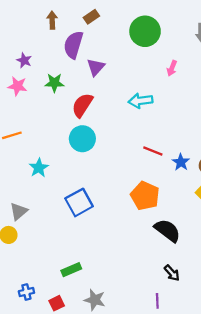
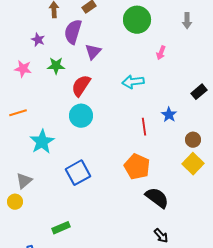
purple star: (24, 60) -> (38, 40), moved
red line: (153, 151) -> (144, 127), turned 60
blue star: (181, 162) -> (169, 115), moved
cyan star: (39, 168) -> (42, 142), size x1.4
green rectangle: (71, 270) -> (61, 228), moved

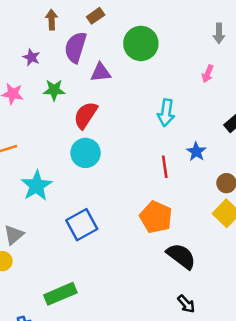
green circle: (137, 20) -> (141, 43), moved
purple triangle: (93, 52) -> (101, 72), turned 42
pink arrow: (161, 53) -> (208, 74), moved
cyan arrow: (133, 82) -> (166, 113), moved, turned -75
green rectangle: (61, 228) -> (60, 294), size x1.4

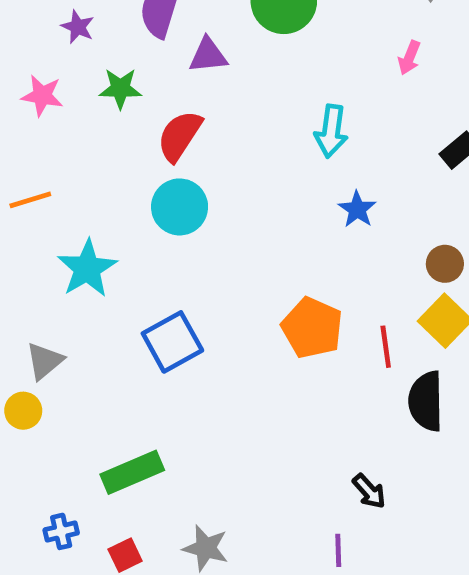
blue star: (196, 152) -> (357, 209), moved
red line: (165, 167) -> (386, 347), moved
black semicircle: (181, 256) -> (426, 401), moved, turned -128

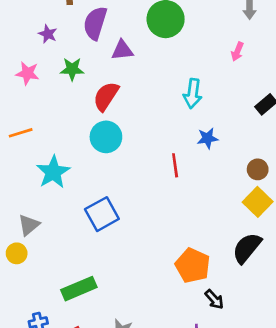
blue star: (357, 209) -> (208, 138), turned 30
orange pentagon: (312, 328) -> (193, 266), moved
red line: (386, 347) -> (175, 165), moved
black semicircle: (426, 401) -> (247, 248), turned 40

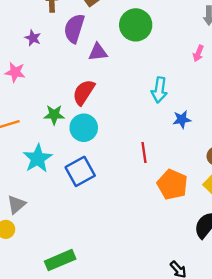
green star: (72, 69) -> (54, 115), moved
blue star: (208, 138) -> (182, 119), moved
blue square: (102, 214) -> (80, 171), moved
orange pentagon: (193, 266) -> (172, 184), moved

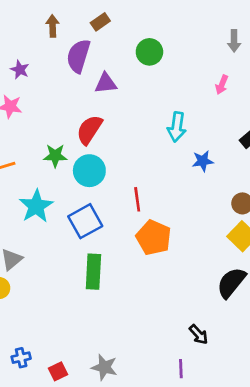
green circle: (136, 25) -> (149, 52), size x0.7
purple star: (33, 38) -> (20, 70), moved
red line: (144, 153) -> (137, 199), moved
orange pentagon: (172, 184) -> (154, 238), moved
green rectangle: (60, 260) -> (93, 272), moved, turned -64

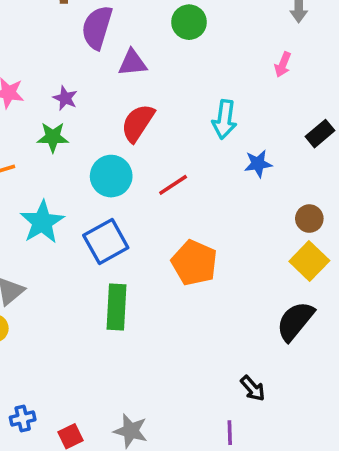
purple star: (20, 70) -> (65, 98), moved
red semicircle: (89, 130) -> (138, 123), moved
green star: (55, 156) -> (53, 137), moved
red line: (137, 199) -> (173, 185), moved, turned 65

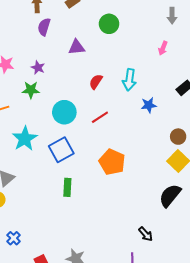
purple semicircle: (97, 27) -> (44, 27), moved, size x0.7
red semicircle: (138, 123) -> (96, 82), moved, size x0.7
green rectangle: (116, 307) -> (67, 187), size x0.7
blue cross: (23, 418) -> (14, 238), moved, turned -32

